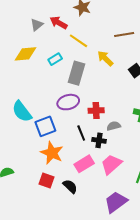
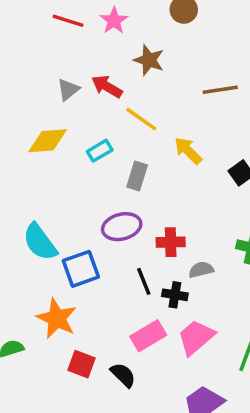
brown line: (124, 35) -> (220, 90), moved
gray rectangle: (77, 73) -> (137, 176), size x0.7
orange star: (52, 153) -> (57, 318), moved

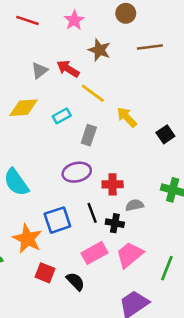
red line: (68, 21) -> (27, 20), moved
brown line: (220, 90) -> (150, 47), moved
blue square: (81, 269) -> (57, 220), moved

